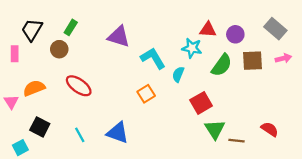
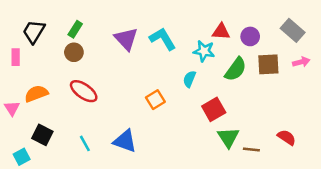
purple triangle: (119, 37) -> (126, 39), turned 30
brown circle: (59, 49) -> (74, 52), moved
cyan L-shape: (153, 58) -> (163, 39), moved

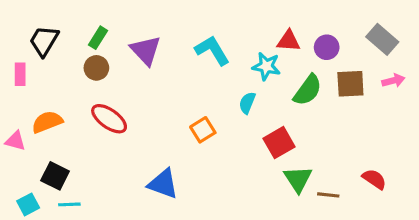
purple triangle: (126, 39) -> (146, 50), moved
pink triangle: (12, 108) -> (15, 141), turned -42
cyan line: (85, 143) -> (69, 204), moved, turned -63

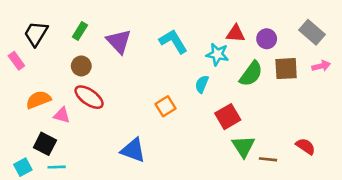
brown circle: (96, 68) -> (81, 66), moved
pink rectangle: (20, 74) -> (16, 61), turned -36
pink triangle: (15, 141) -> (62, 115), moved

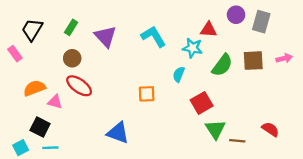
gray rectangle: (312, 32) -> (261, 22), moved, turned 65
purple circle: (267, 39) -> (236, 15), moved
orange square: (166, 106) -> (147, 94), turned 30

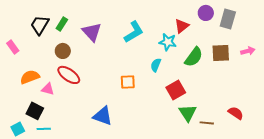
black trapezoid: (32, 30) -> (40, 25), moved
red triangle: (209, 30) -> (182, 26), turned -42
cyan L-shape: (154, 37) -> (134, 32), turned 90

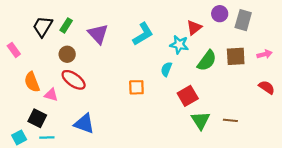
orange semicircle: (30, 77) -> (32, 82), turned -90
red semicircle: (236, 113) -> (267, 87), moved
blue triangle: (103, 116) -> (84, 124), moved
brown line: (207, 123) -> (230, 120), moved

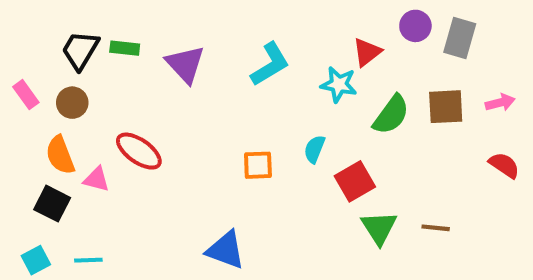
green rectangle: (66, 25) -> (125, 48), turned 64
brown circle: (67, 54) -> (72, 103), moved
cyan semicircle: (166, 69) -> (314, 149), moved
black square: (37, 118) -> (52, 204), moved
blue triangle: (84, 124) -> (226, 250), moved

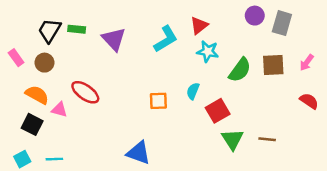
red triangle: (367, 52) -> (199, 25), moved
pink arrow: (500, 103) -> (307, 63), turned 140
orange semicircle: (60, 155) -> (37, 95), turned 140

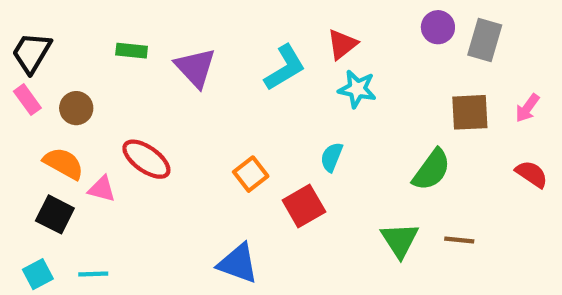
black trapezoid: (49, 30) -> (32, 53), moved
green semicircle: (240, 70) -> (432, 170), moved
orange square: (158, 101) -> (251, 174), moved, turned -36
red square: (218, 111) -> (304, 206), moved

